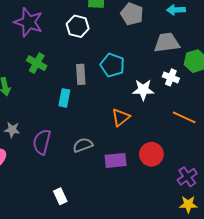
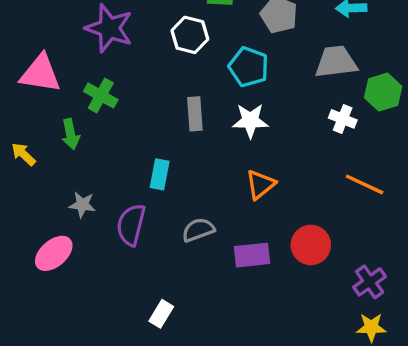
green cross: (37, 63) -> (101, 95), moved
cyan pentagon: (112, 65) -> (249, 67), moved
white star: (143, 90) -> (250, 121), moved
cyan rectangle: (64, 98) -> (160, 174), moved
white rectangle: (60, 196) -> (161, 314), turned 56

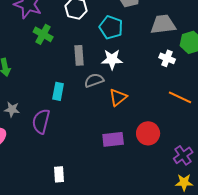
green cross: (101, 95) -> (43, 34), moved
gray semicircle: (198, 230) -> (94, 80), moved
white rectangle: (161, 314) -> (59, 174), turned -35

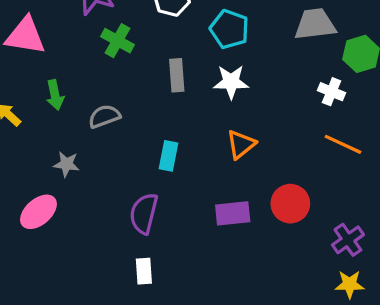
white cross: (167, 58) -> (331, 92), moved
gray semicircle: (94, 80) -> (104, 116), moved
cyan rectangle: (58, 91) -> (169, 156), moved
purple semicircle: (41, 121) -> (144, 213), moved

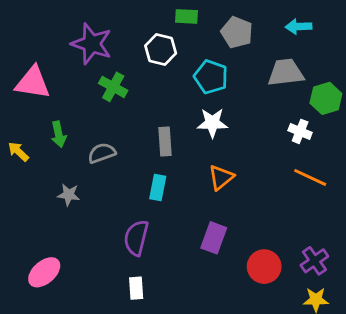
gray rectangle: (177, 75) -> (165, 142), moved
red circle: (290, 204) -> (264, 267), moved
pink ellipse: (38, 212) -> (44, 272), moved
purple rectangle: (233, 213) -> (214, 238), turned -64

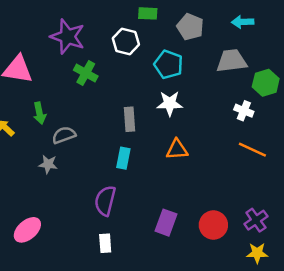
gray semicircle: (102, 153) -> (64, 135), moved
orange triangle: (221, 177) -> (177, 150), turned 35
purple rectangle: (214, 238) -> (166, 223), moved

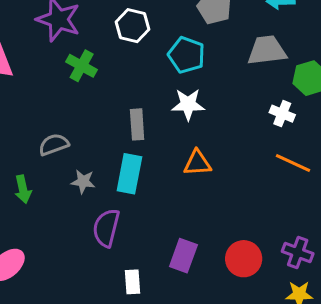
green arrow: (40, 113) -> (23, 189), moved
cyan rectangle: (123, 158) -> (129, 174), size x1.4
gray star: (48, 164) -> (83, 182), moved
purple cross: (256, 220) -> (298, 253), turned -35
white rectangle: (105, 243) -> (132, 282), moved

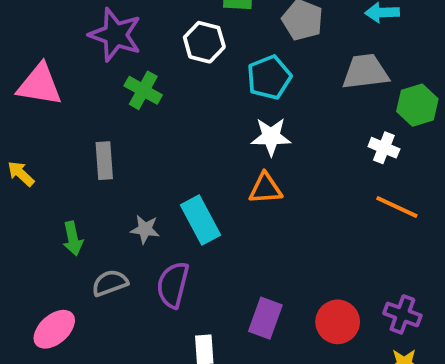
cyan pentagon: (187, 55) -> (269, 77), turned 30
gray rectangle: (137, 124) -> (104, 161), moved
gray semicircle: (54, 144) -> (110, 283), moved
orange triangle: (197, 163) -> (265, 188), moved
cyan rectangle: (129, 174) -> (201, 220), turned -39

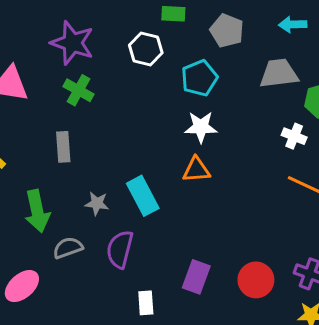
green cross: (143, 90) -> (79, 90), moved
green arrow: (73, 238) -> (37, 211), size x1.5

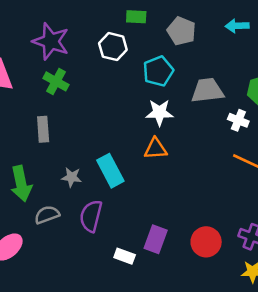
gray trapezoid: (279, 73) -> (207, 91), moved
white rectangle: (146, 303) -> (125, 256), moved, turned -66

